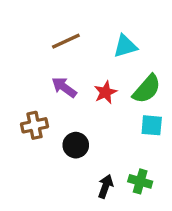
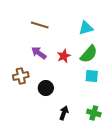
brown line: (66, 41) -> (40, 25), turned 42
cyan triangle: (125, 46) -> (86, 28), moved
green cross: (140, 181) -> (94, 113), moved

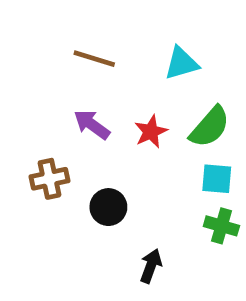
cyan triangle: (86, 28) -> (181, 63), moved
green cross: (94, 113) -> (221, 226), moved

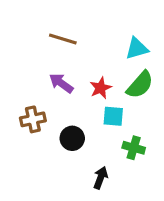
cyan triangle: (181, 63) -> (137, 49), moved
cyan square: (217, 179) -> (113, 116), moved
green cross: (221, 226) -> (134, 148), moved

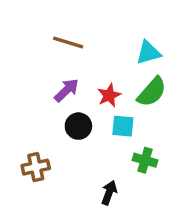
purple arrow: (61, 83) -> (66, 90), turned 100
brown cross: (33, 119) -> (36, 167), moved
black circle: (72, 138) -> (78, 126), moved

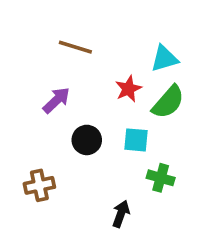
purple arrow: (66, 90) -> (56, 100), moved
red star: (109, 95) -> (128, 89), moved

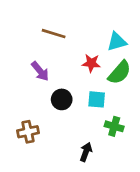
red star: (128, 89) -> (91, 63), turned 30
purple arrow: (56, 100) -> (40, 71), turned 95

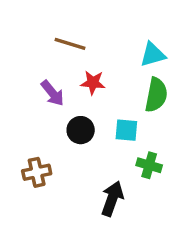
red star: (91, 63) -> (93, 83), moved
green semicircle: (120, 73) -> (156, 95), turned -30
black arrow: (86, 152) -> (112, 199), size x1.4

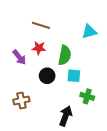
red star: (93, 83) -> (39, 48), moved
purple arrow: (52, 93) -> (19, 57), moved
green semicircle: (156, 95) -> (65, 55), moved

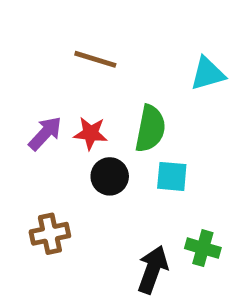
red star: (39, 48) -> (91, 133), moved
purple arrow: (19, 57) -> (45, 133), turned -98
green cross: (87, 96) -> (203, 248), moved

